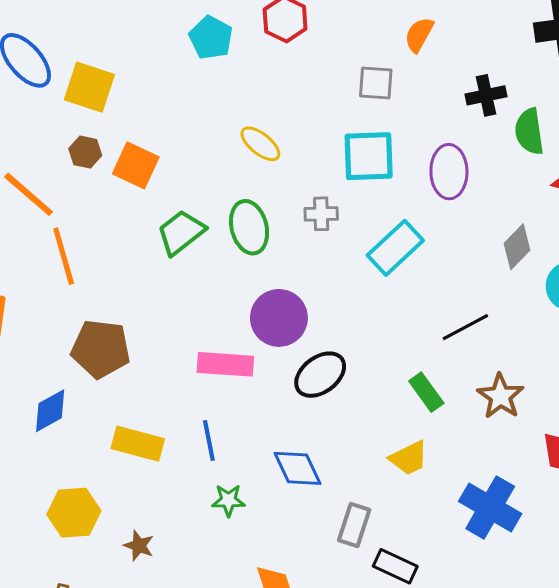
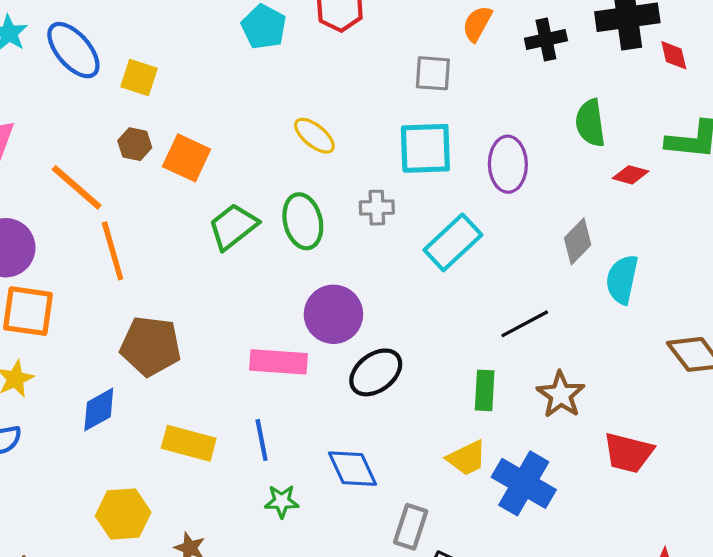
yellow square: (89, 87) -> (139, 78), size x0.7
black cross: (486, 95) -> (546, 39), moved
green rectangle: (426, 392) -> (485, 390), turned 39
blue cross: (490, 507) -> (524, 483), moved

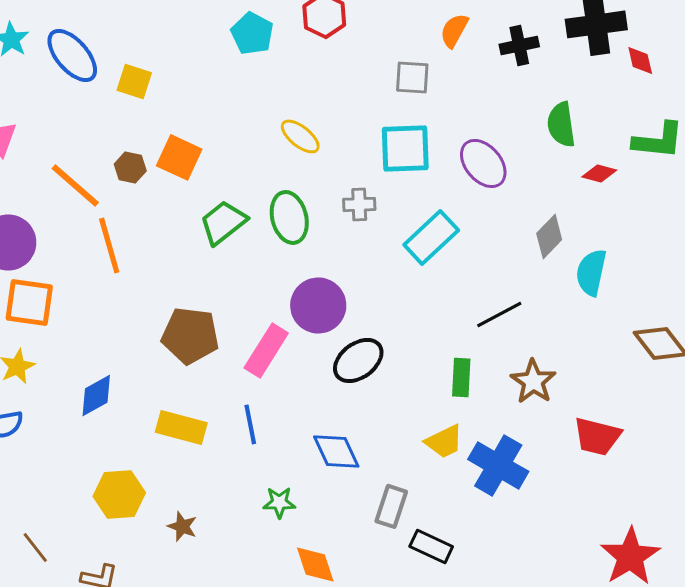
brown hexagon: (135, 144) -> (130, 167), moved
purple ellipse: (508, 164) -> (483, 163), turned -39
brown pentagon: (151, 346) -> (190, 335), moved
pink rectangle: (279, 362) -> (266, 350), turned -62
green star: (282, 501) -> (279, 502), moved

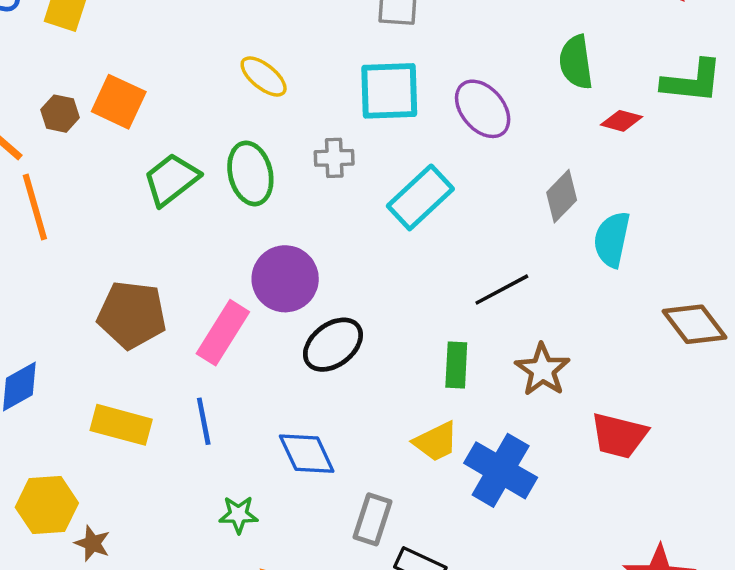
brown star: (182, 526) -> (92, 543), moved

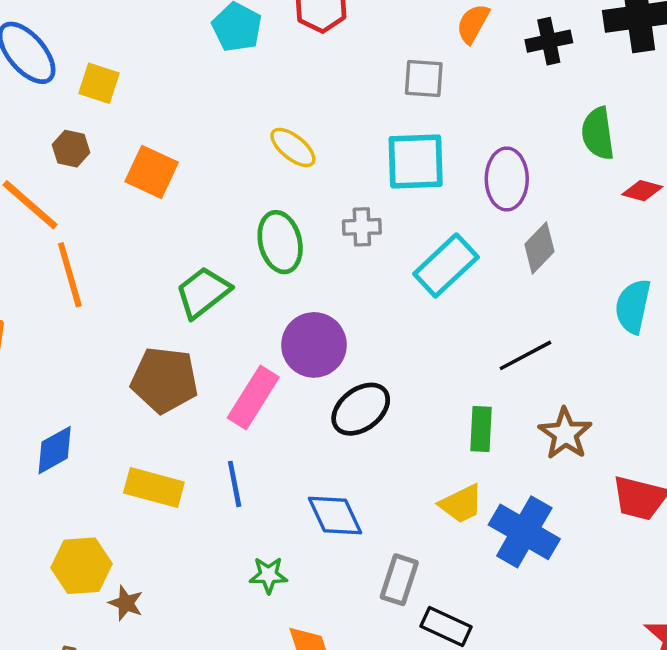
purple ellipse: (483, 109) -> (507, 179), turned 40
brown hexagon: (60, 114) -> (71, 149), moved
green trapezoid: (171, 179) -> (203, 292), moved
gray diamond: (562, 196) -> (539, 248), moved

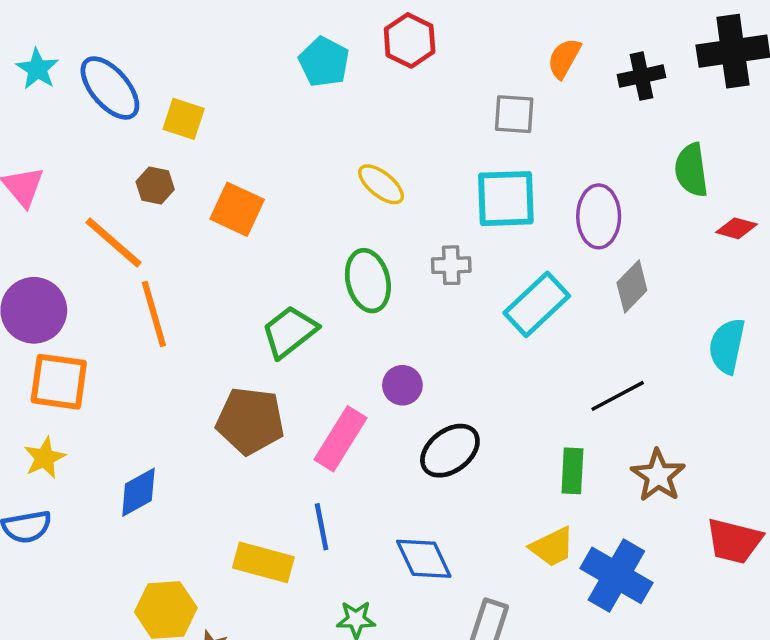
purple circle: (314, 345) -> (402, 385), size x0.6
yellow rectangle: (154, 487) -> (263, 562), moved

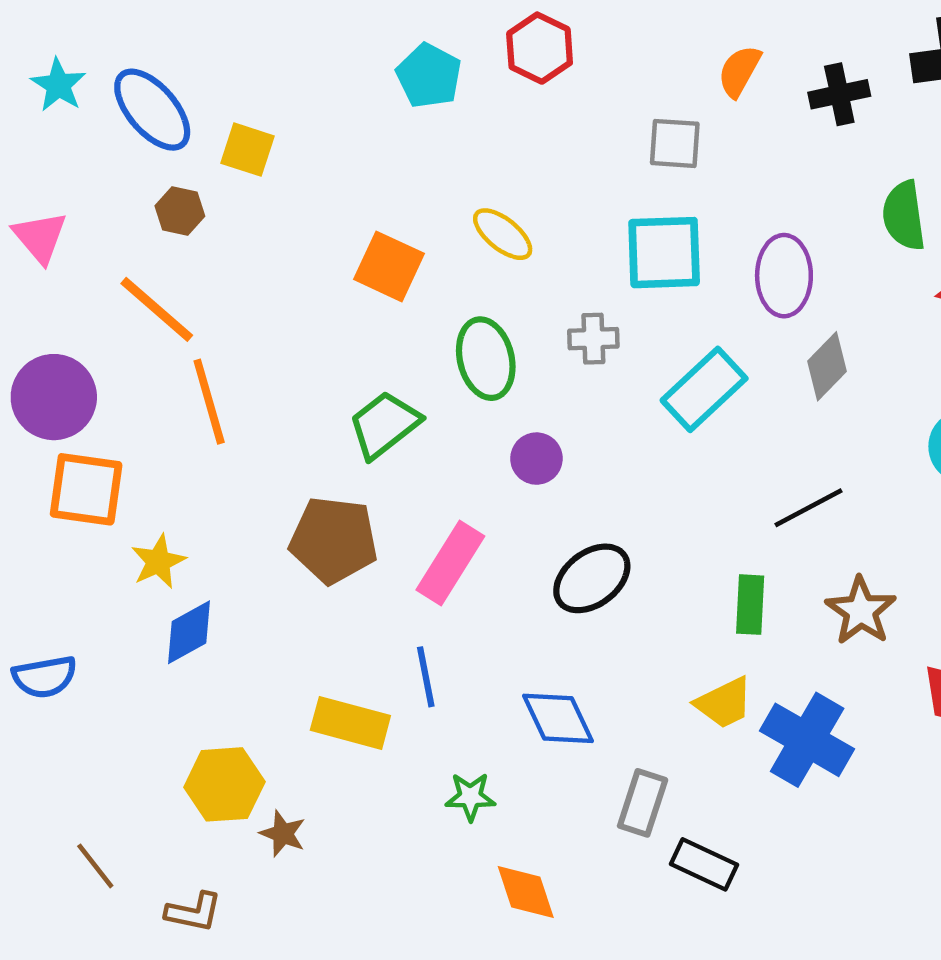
brown hexagon: (155, 185) -> (180, 211), moved
orange square: (237, 209) -> (389, 266), moved
purple circle: (402, 385) -> (536, 459), moved
yellow star: (45, 458) -> (158, 562), moved

